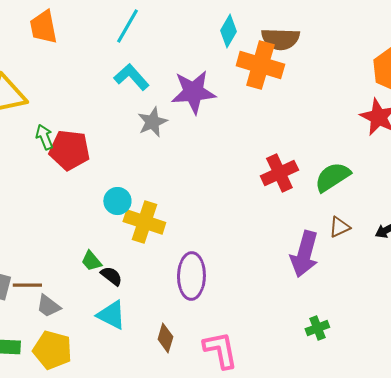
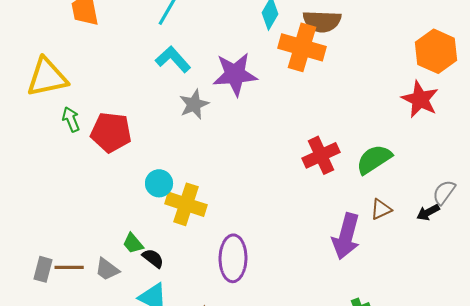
green arrow: (44, 137) -> (71, 119), moved
gray trapezoid: (48, 306) -> (107, 269), moved

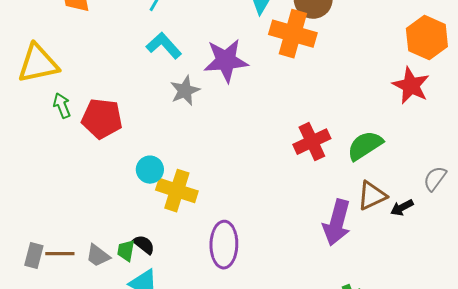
brown triangle: (381, 209) -> (372, 196), size x1.4
black arrow: (428, 212) -> (402, 208), moved
green trapezoid: (133, 243) -> (126, 251), moved, turned 50

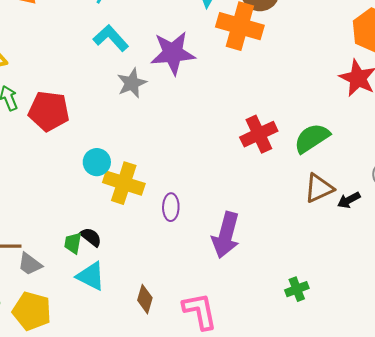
purple arrow: (337, 223) -> (226, 235), moved
purple ellipse: (224, 245) -> (171, 207), moved, size x0.6
gray trapezoid: (98, 256) -> (30, 264), moved

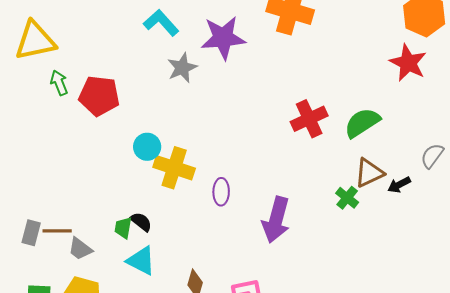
green cross: (297, 289) -> (347, 198), moved, turned -30

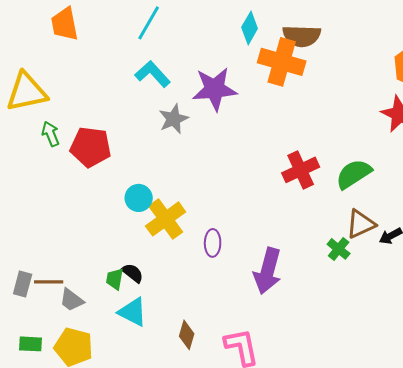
yellow cross: (174, 168) -> (166, 219), turned 36

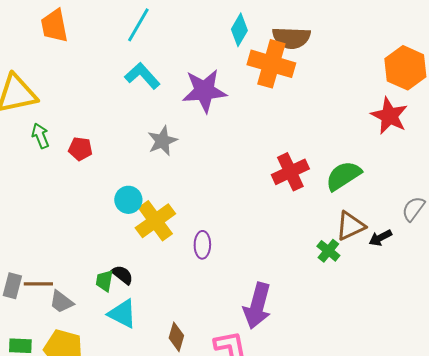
gray star: (174, 119) -> (162, 141), moved
red pentagon: (91, 147) -> (80, 149), size x0.6
purple arrow: (268, 271) -> (257, 306), moved

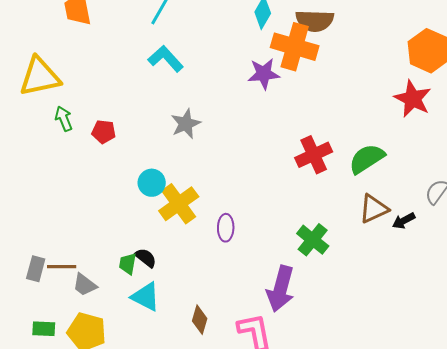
purple star: (204, 91) -> (264, 74), moved, size x0.7
green cross: (328, 251) -> (313, 240), moved, size x1.4

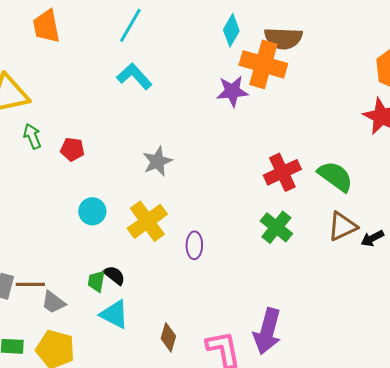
gray star: (186, 124) -> (157, 161), moved
green semicircle: (367, 159) -> (335, 176), turned 69
cyan circle: (152, 183) -> (92, 211), moved
green cross: (313, 240) -> (276, 227), moved
purple arrow: (281, 289) -> (267, 331), moved

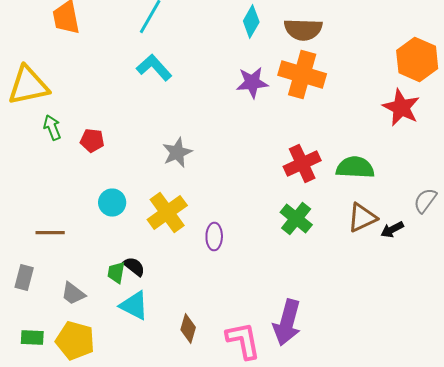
orange cross: (263, 64) -> (302, 74), moved
green semicircle: (335, 176) -> (355, 168), turned -33
brown line: (30, 284) -> (50, 232), moved

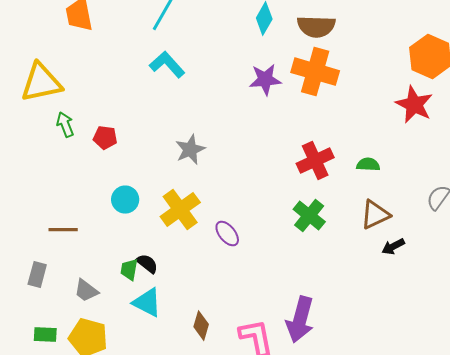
green semicircle: (355, 168) -> (368, 165), size x0.6
black arrow: (392, 230) -> (393, 247), moved
purple ellipse: (214, 236) -> (227, 234), turned -40

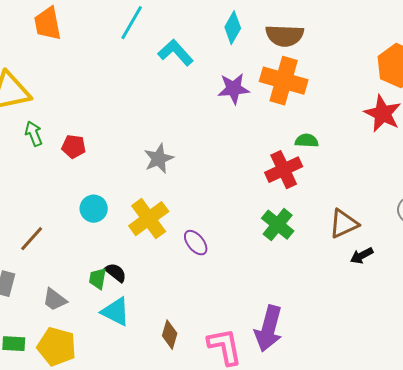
cyan L-shape: (167, 65) -> (176, 53), moved
green semicircle: (368, 165) -> (307, 141), moved
brown line: (63, 230) -> (32, 239), turned -48

